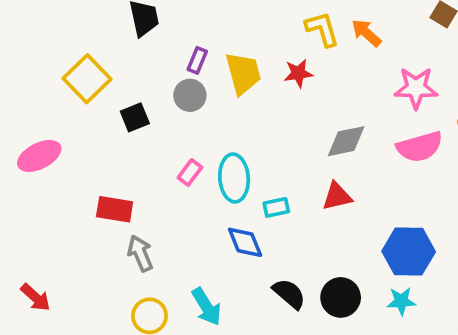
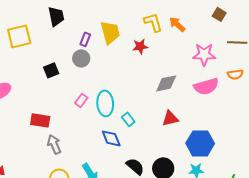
yellow trapezoid: (243, 73) -> (110, 32), moved
yellow square: (87, 79) -> (19, 36), moved, turned 30
red triangle: (337, 196) -> (170, 118), moved
cyan rectangle: (276, 207) -> (128, 119), turned 64

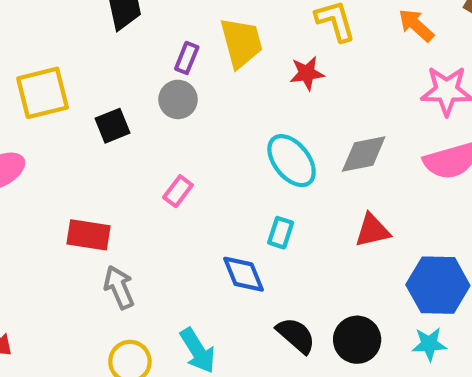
orange arrow: (177, 24) -> (416, 25), moved
yellow square: (19, 36) -> (43, 93), moved
cyan ellipse: (105, 103) -> (292, 161), moved, turned -35
cyan rectangle: (128, 119) -> (281, 233), turned 56

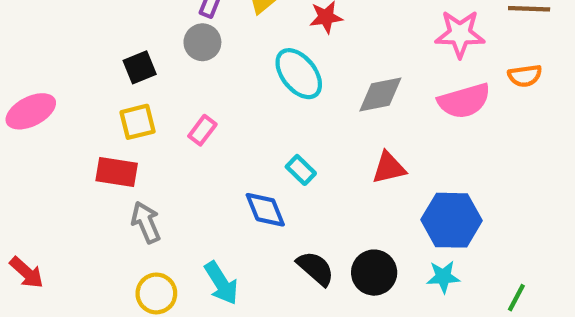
yellow square: (43, 93) -> (138, 122), moved, size x0.7
cyan ellipse: (292, 161) -> (299, 74), moved
cyan rectangle: (281, 233) -> (301, 170), turned -64

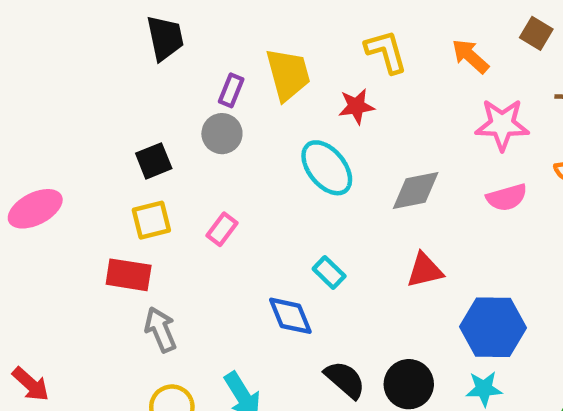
pink semicircle: (464, 101) -> (507, 197), size x0.7

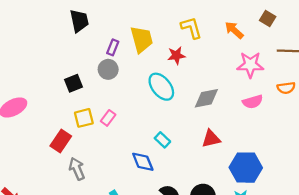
yellow square: (151, 220) -> (84, 118), moved
red rectangle: (129, 275) -> (61, 141), turned -65

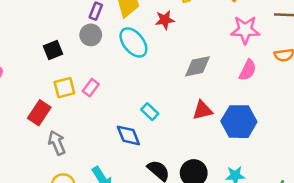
cyan ellipse: (161, 87) -> (133, 42), moved
pink semicircle: (253, 102) -> (248, 70), turned -48
blue hexagon: (246, 168) -> (239, 122), moved

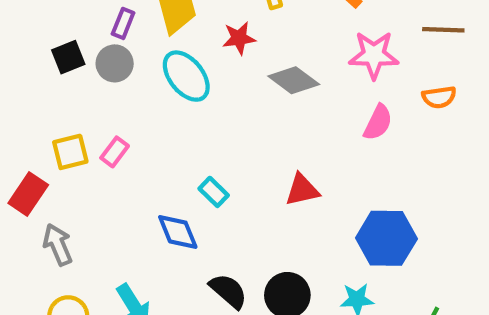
black square: (53, 50) -> (68, 57), moved
gray diamond: (197, 66) -> (294, 80), moved, turned 48
blue hexagon: (239, 122) -> (386, 238), moved

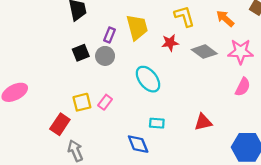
cyan ellipse: (186, 76) -> (148, 79), moved
gray diamond: (294, 80) -> (204, 52), moved
cyan rectangle: (214, 192) -> (157, 123), turned -40

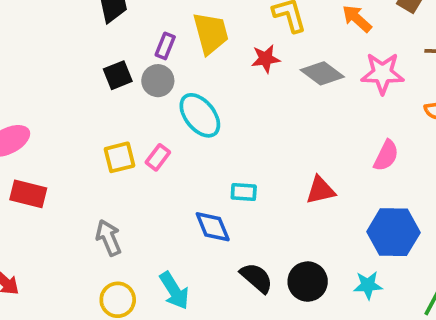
cyan ellipse: (148, 79) -> (200, 115), moved
pink semicircle: (243, 87) -> (386, 156), moved
red rectangle: (60, 124) -> (28, 194), moved, turned 70

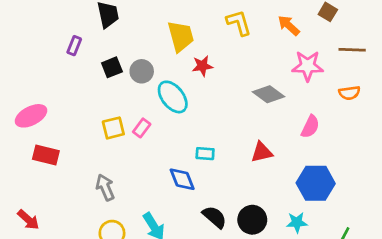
purple rectangle: (165, 46) -> (74, 46), moved
red star: (266, 59) -> (202, 66), moved
gray diamond: (322, 73) -> (268, 94), moved

